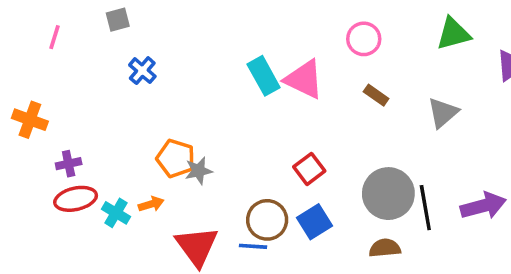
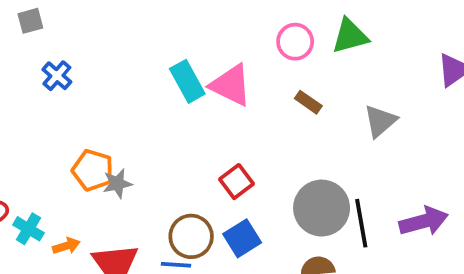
green triangle: (453, 34) -> (350, 36), moved
orange arrow: (151, 204) -> (66, 246), moved

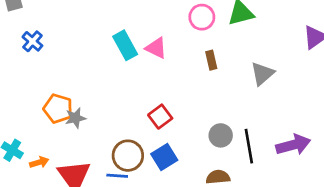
pink triangle: (231, 85) -> (156, 48), size x0.7
brown rectangle: (308, 102) -> (211, 60), turned 42
gray circle: (322, 208) -> (221, 135), size x0.6

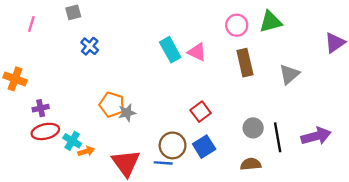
brown rectangle: (211, 60) -> (245, 63), size x1.6
orange arrow: (39, 162) -> (86, 151), moved

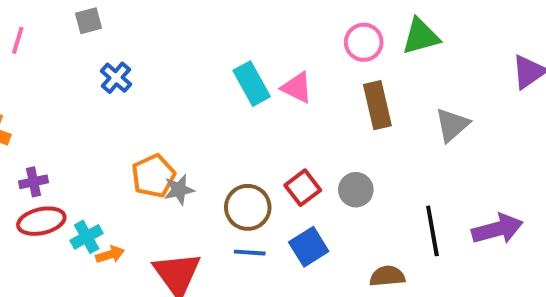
orange pentagon: (112, 105) -> (153, 176), turned 30
gray circle: (253, 128) -> (356, 190), moved
cyan cross: (72, 141) -> (87, 237), turned 30
brown circle: (173, 145) -> (248, 207), moved
blue line: (163, 163) -> (250, 253), moved

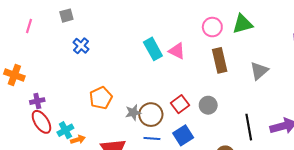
gray star: (179, 190) -> (133, 112), moved
red ellipse: (41, 221) -> (41, 122), turned 70

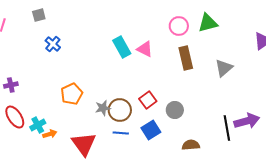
purple cross: (37, 101) -> (11, 85), moved
gray circle: (208, 105) -> (175, 110), moved
black line: (249, 127) -> (227, 128), moved

